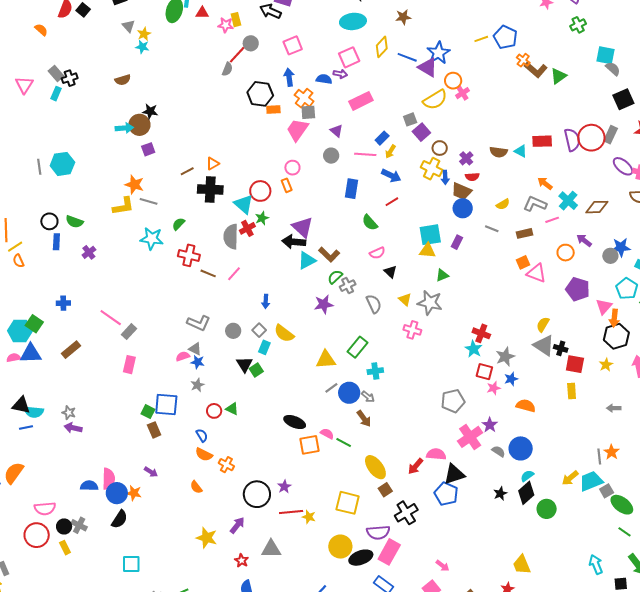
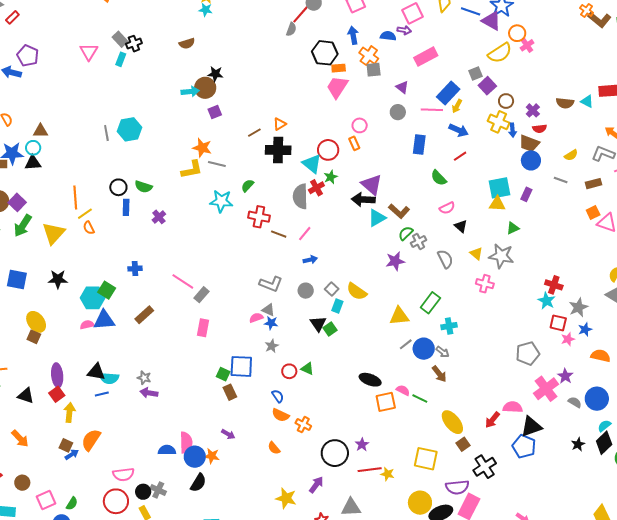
pink trapezoid: (297, 130) -> (337, 87), moved
blue rectangle: (382, 138) -> (448, 93), size x1.6
blue arrow: (266, 301) -> (310, 260), moved, turned -104

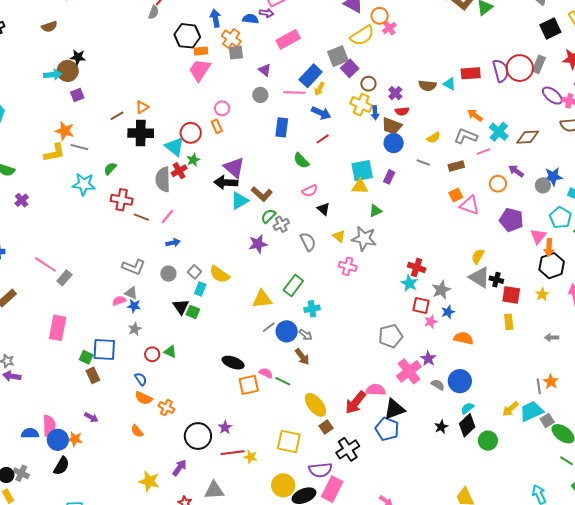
gray square: (475, 73) -> (338, 56), size x1.5
pink rectangle: (203, 328) -> (58, 328), moved, size x1.4
green square: (330, 329) -> (193, 312), turned -32
red arrow: (492, 420) -> (355, 402), size x1.4

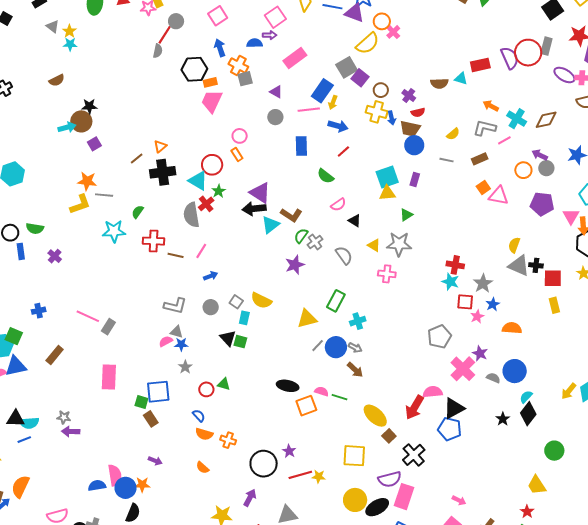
gray circle: (543, 185) -> (546, 168), moved
green circle: (488, 441) -> (554, 451), moved

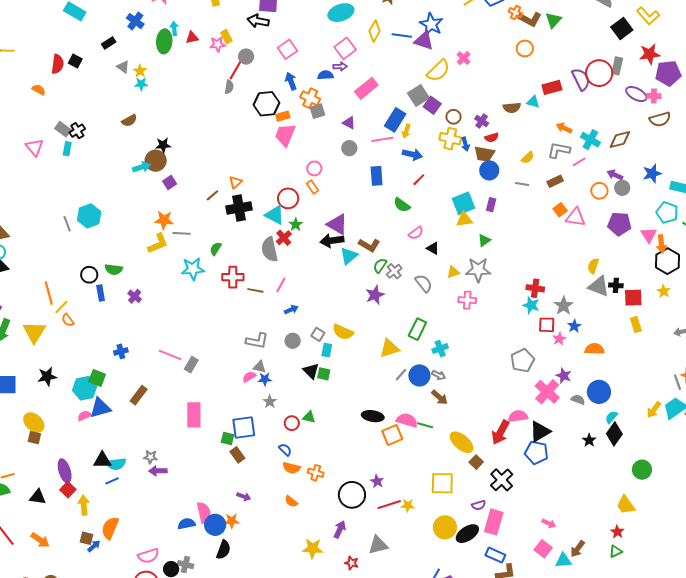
orange circle: (382, 21) -> (525, 48), moved
yellow triangle: (374, 245) -> (453, 272), turned -48
pink semicircle: (322, 391) -> (407, 420), size x1.5
purple semicircle: (390, 479) -> (479, 505), size x0.6

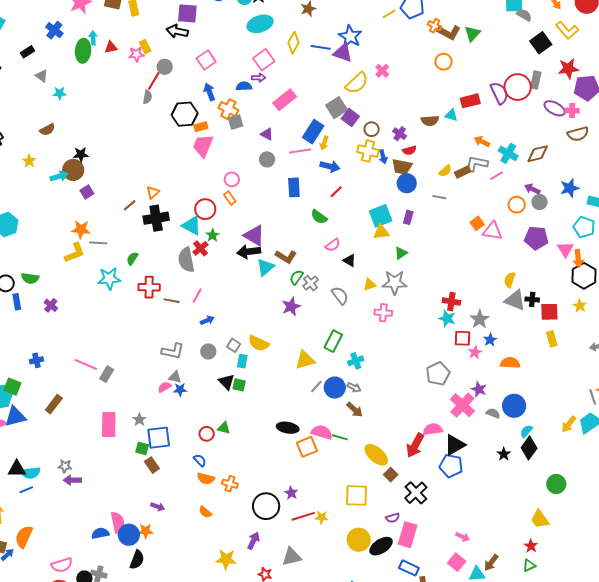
yellow star: (140, 71) -> (29, 161), moved
brown rectangle: (555, 181) -> (463, 172), moved
gray star: (270, 402) -> (139, 420), moved

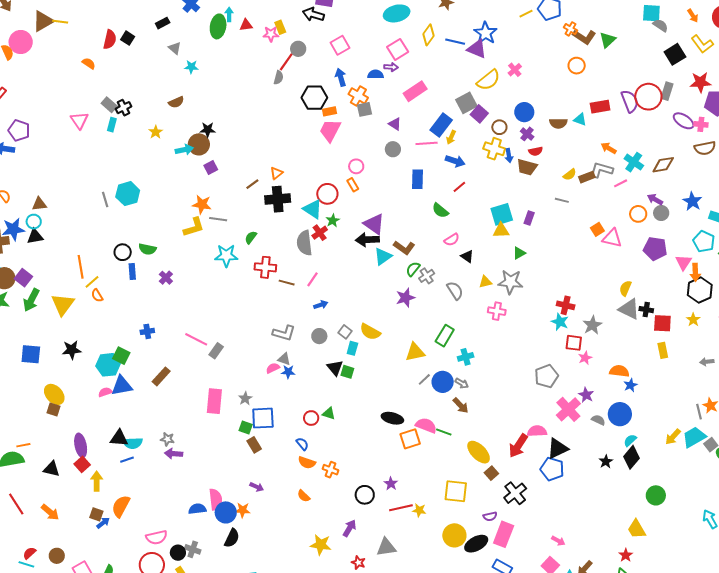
blue circle: (407, 183) -> (524, 112), moved
blue star: (570, 188) -> (692, 201), turned -30
blue star: (490, 340) -> (630, 385), moved
black circle: (266, 506) -> (365, 495), size x0.7

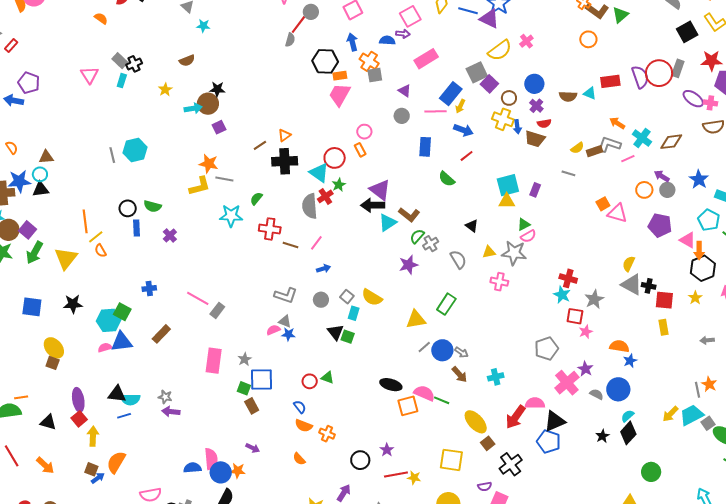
pink semicircle: (452, 240) -> (528, 236), moved
pink triangle: (683, 262) -> (688, 240), turned -36
cyan cross: (466, 357) -> (496, 377), moved

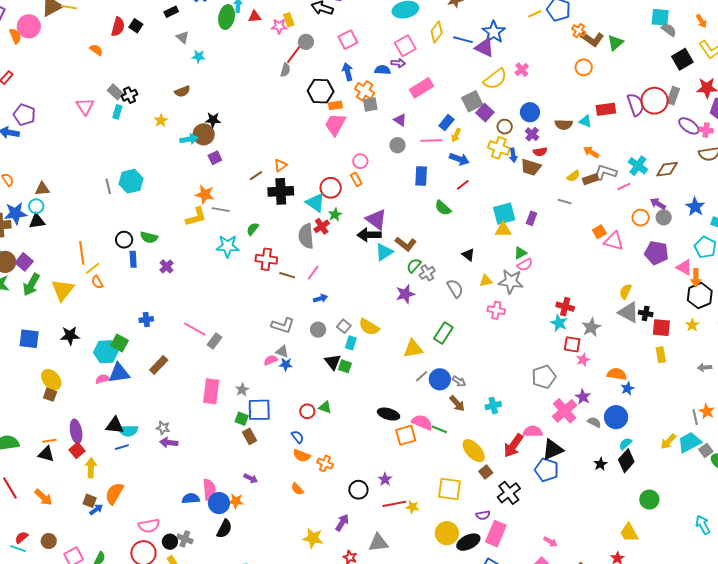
blue rectangle: (451, 94) -> (446, 123), size x0.7
orange arrow: (617, 123) -> (591, 152), moved
orange line: (21, 397) -> (49, 441), moved

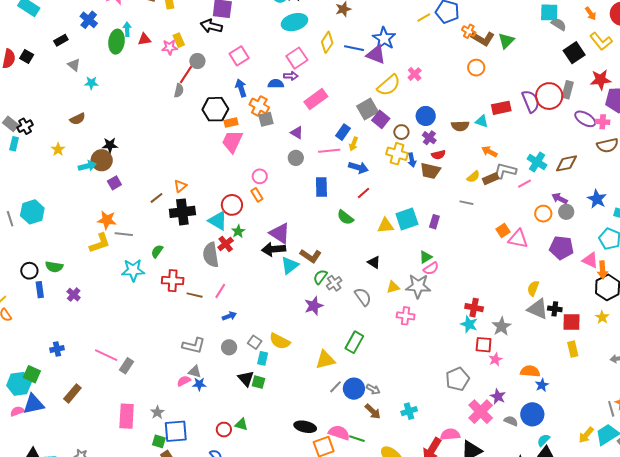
yellow triangle: (503, 230) -> (386, 226), moved

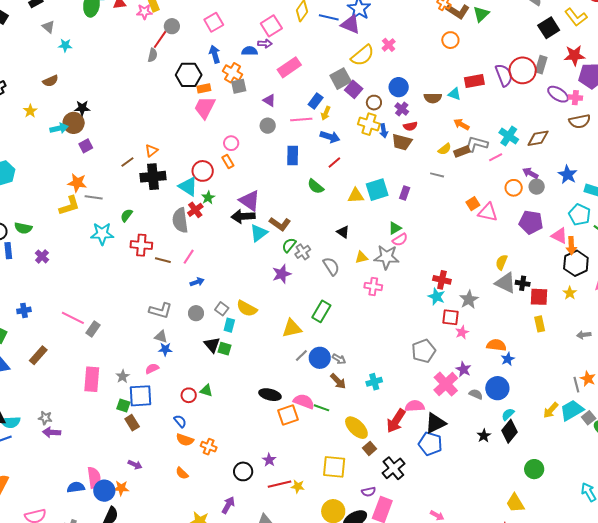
pink semicircle: (184, 381) -> (152, 369), moved

